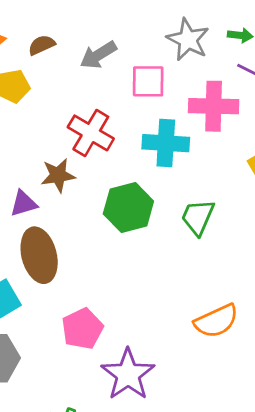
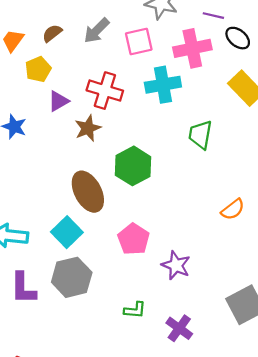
purple triangle: (24, 203) -> (58, 101), moved
green hexagon: (128, 207) -> (133, 166), moved
orange semicircle: (216, 321) -> (233, 209), size x0.7
purple star: (128, 374) -> (176, 265), size x0.7

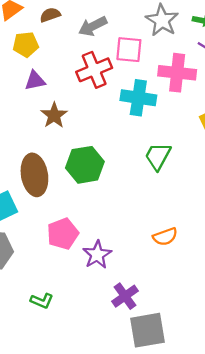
red cross: (105, 91) -> (94, 70), moved, turned 32
brown star: (88, 128) -> (54, 115), turned -30
purple star: (176, 265) -> (97, 255), moved
purple cross: (179, 328) -> (125, 296), moved

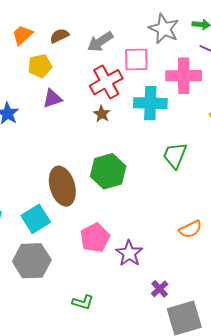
brown star: (54, 115) -> (102, 114), moved, size x0.7
purple cross: (125, 296) -> (160, 289), size x0.7

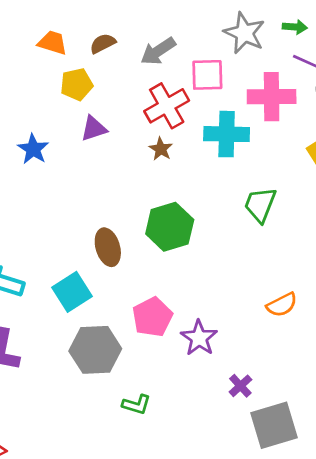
orange trapezoid: (22, 35) -> (53, 43), turned 60
brown ellipse: (62, 186) -> (108, 247), size x0.7
gray hexagon: (32, 261) -> (95, 350), moved

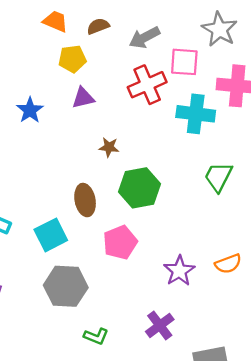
brown star: (161, 149) -> (109, 147), moved, turned -30
pink pentagon: (152, 317) -> (120, 242), moved
purple star: (199, 338) -> (179, 271), moved
purple cross: (240, 386) -> (160, 325), moved, size x1.4

